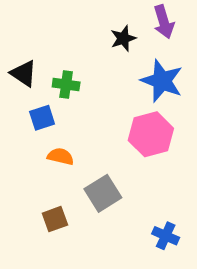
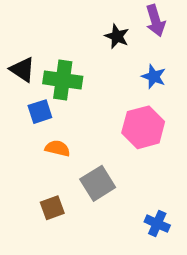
black star: (123, 38) -> (117, 36), turned -30
blue star: (162, 81) -> (154, 77), size x0.6
green cross: (66, 85) -> (63, 80), size x1.5

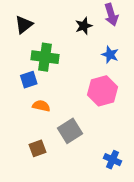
black star: (117, 36) -> (84, 26), turned 30
black triangle: (22, 70) -> (24, 25), moved, turned 48

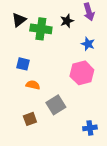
green cross: (45, 57) -> (41, 29), moved
blue square: (29, 80) -> (23, 64), turned 32
blue cross: (112, 160) -> (90, 128), turned -32

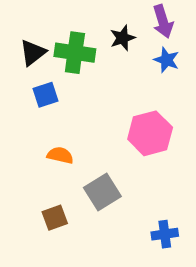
black triangle: (19, 20) -> (33, 53), moved
blue star: (88, 44) -> (167, 60), moved
blue square: (23, 64) -> (46, 95), moved, turned -32

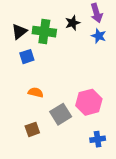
pink hexagon: (150, 133) -> (89, 102), moved

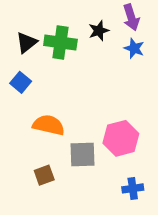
blue square: (27, 57) -> (21, 82), moved, turned -32
orange semicircle: (36, 92) -> (49, 125), size x1.5
gray square: (61, 114) -> (83, 155), turned 30

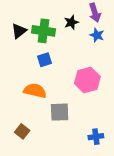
blue square: (21, 82) -> (45, 60), moved, turned 32
pink hexagon: (121, 138) -> (87, 80), moved
brown square: (44, 175) -> (22, 131), moved, turned -32

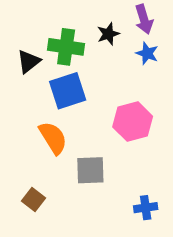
black triangle: (19, 31) -> (29, 61), moved
blue square: (45, 60) -> (68, 91), size x1.6
orange semicircle: (35, 91) -> (53, 138), turned 45

